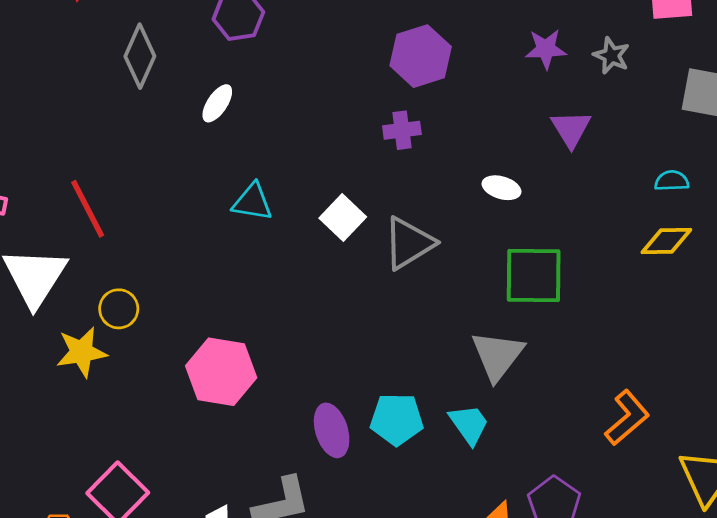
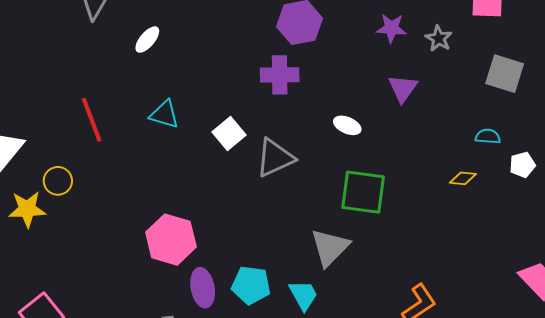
purple cross: (402, 130) -> (280, 75), size x1.4
cyan semicircle: (672, 181) -> (488, 136), moved
red line: (88, 209) -> (92, 120), moved
yellow diamond: (666, 241) -> (463, 178), size x0.7
pink hexagon: (221, 372) -> (171, 240), moved

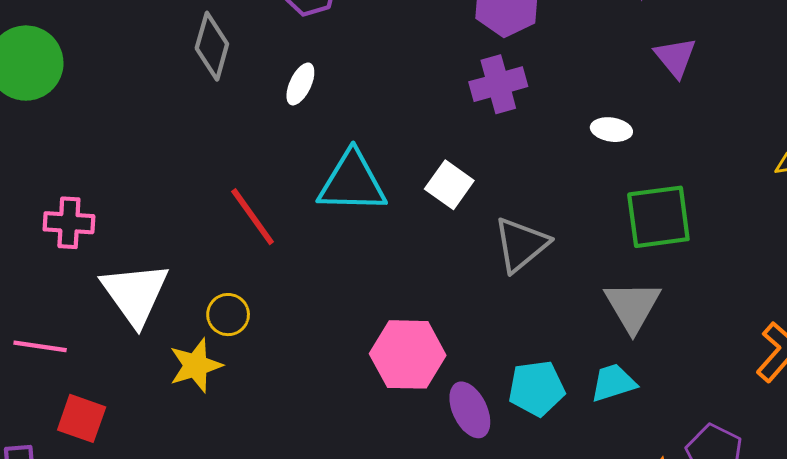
cyan triangle: (164, 114) -> (352, 182), size x1.6
gray triangle: (275, 158) -> (521, 244), moved
cyan trapezoid: (303, 295) -> (613, 383), turned -64

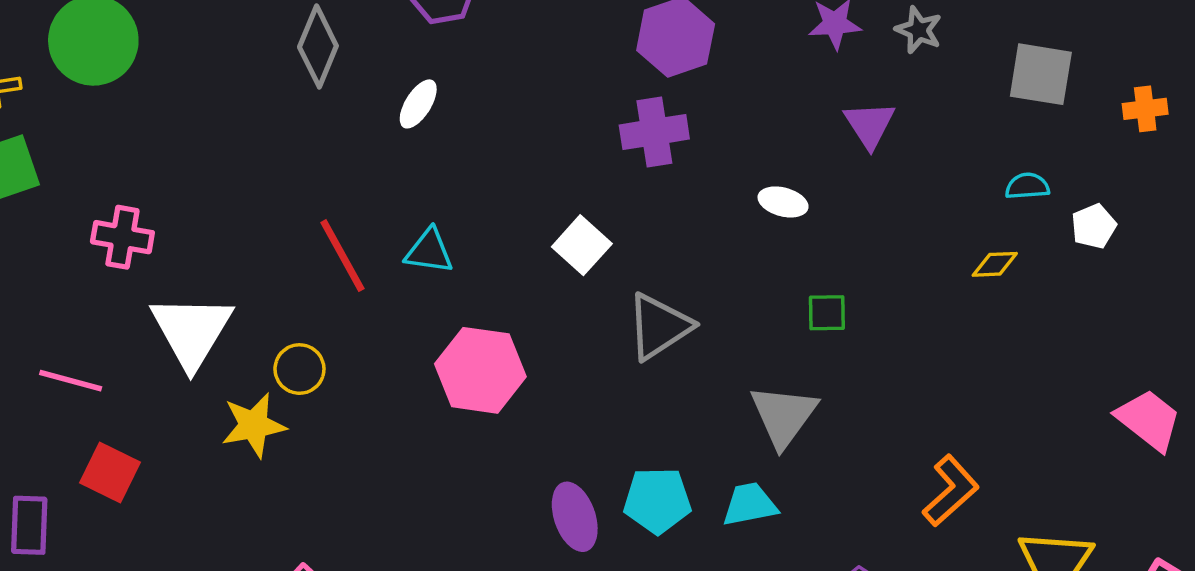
cyan triangle: (352, 182) -> (429, 251), moved, size x0.6
green square: (658, 217) -> (827, 313), size x0.5
pink hexagon: (408, 354) -> (480, 370), moved

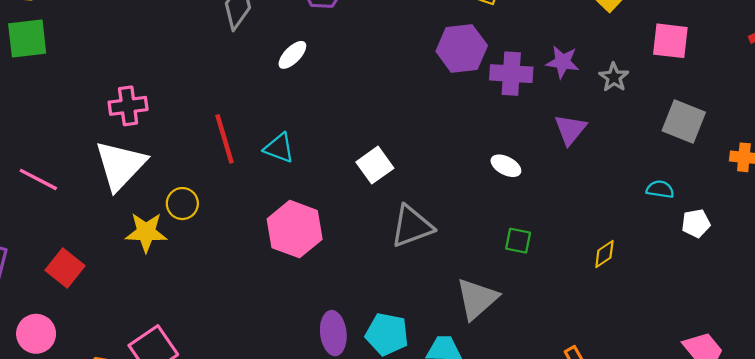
purple cross: (654, 132) -> (511, 74), moved
pink cross: (122, 237) -> (128, 106), moved, turned -30
yellow diamond: (995, 264) -> (604, 254), moved, turned -44
red square: (110, 473) -> (65, 268), moved

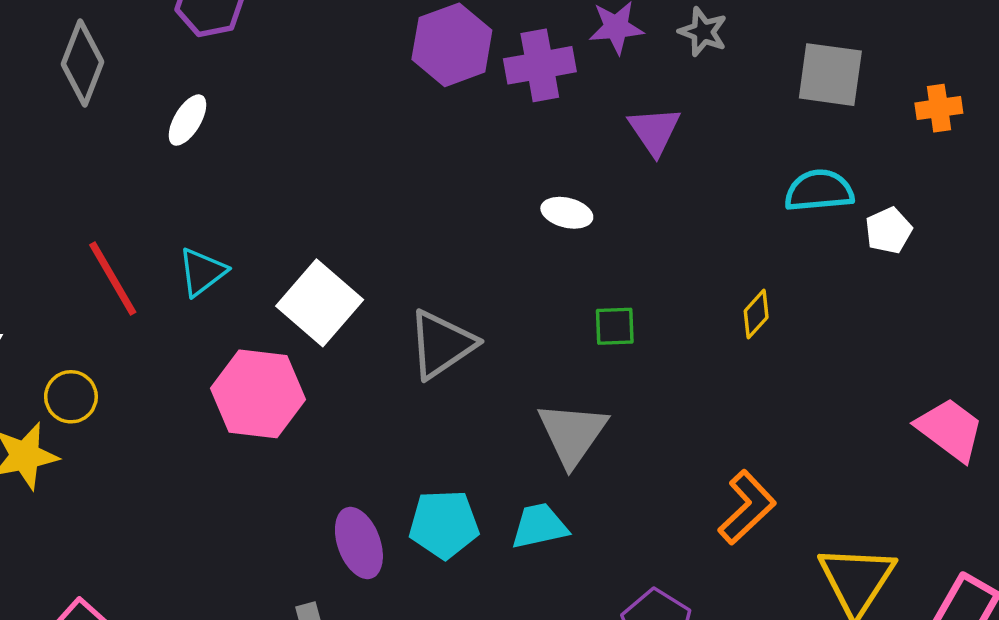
cyan triangle: (279, 148) -> (202, 272), turned -44
white square: (375, 165) -> (320, 303), moved, size x1.4
cyan semicircle: (660, 189) -> (819, 191), size x1.5

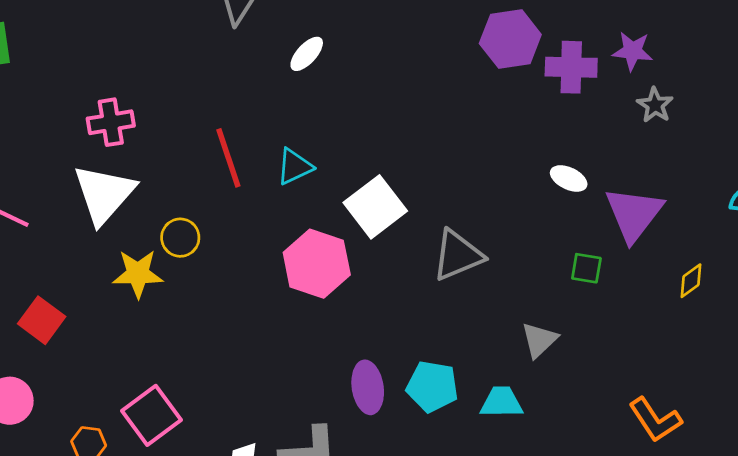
gray star: (703, 32) -> (655, 105), moved
purple triangle: (654, 131) -> (634, 214), moved, size x1.5
gray triangle: (572, 434) -> (539, 340), size x0.7
orange L-shape: (747, 507) -> (655, 420), turned 88

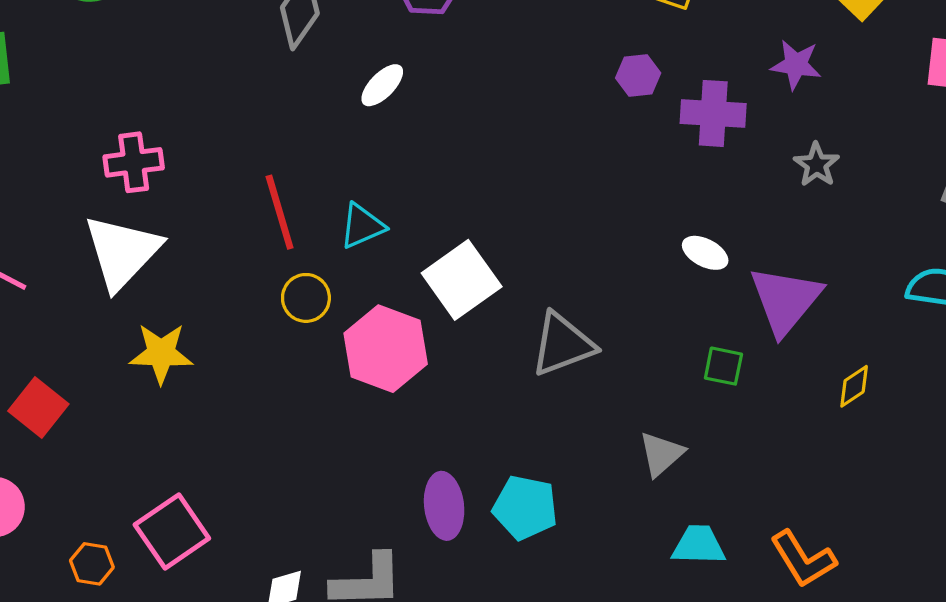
purple hexagon: (510, 39) -> (638, 75), size x0.6
purple star: (632, 51) -> (796, 65), moved
yellow circle: (180, 238) -> (306, 298), moved
cyan trapezoid: (502, 402) -> (699, 545), moved

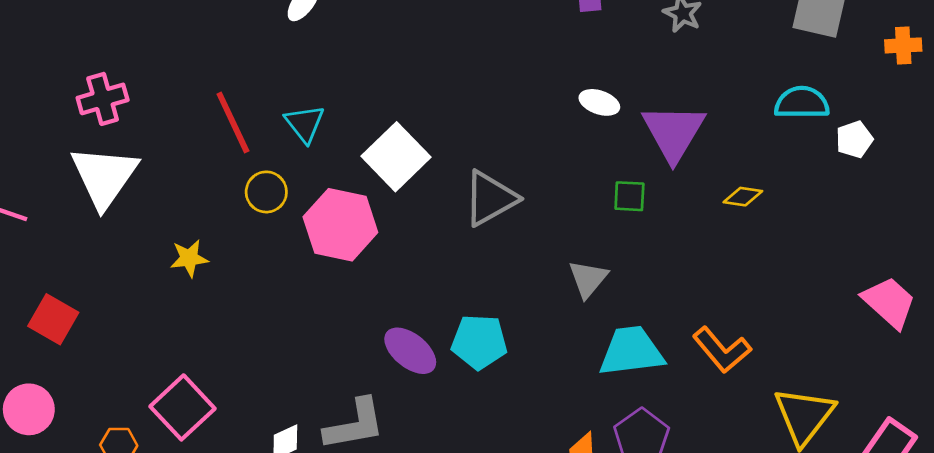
cyan triangle: (362, 226) -> (305, 124), turned -36
yellow star: (161, 353) -> (189, 258), moved, size x0.7
yellow diamond: (854, 386) -> (743, 197), turned 51
purple ellipse: (444, 506) -> (410, 351), turned -36
cyan trapezoid: (699, 545) -> (631, 351), size x1.4

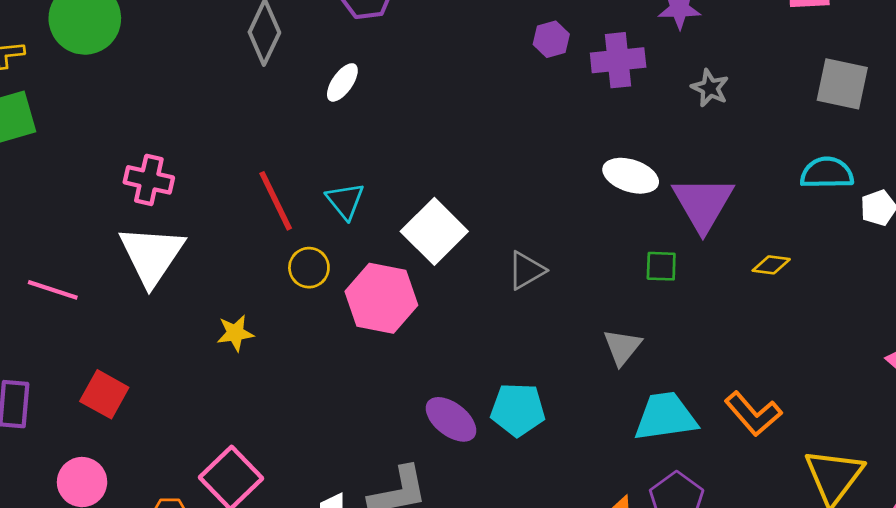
pink cross: (103, 99) -> (149, 180), turned 30
white ellipse: (599, 102) -> (631, 176), size x1.4
gray triangle: (490, 198) -> (526, 270), size x0.7

